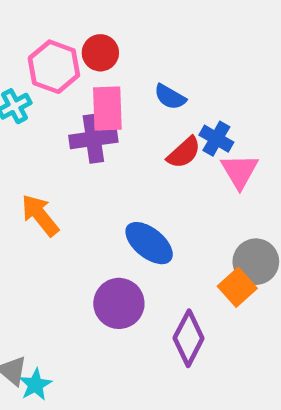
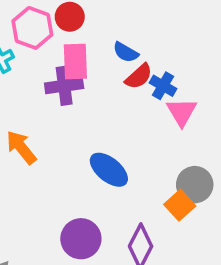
red semicircle: (184, 153) -> (139, 76), moved
purple circle: (119, 303) -> (81, 239), moved

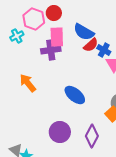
blue semicircle: (126, 52) -> (84, 32), size x1.5

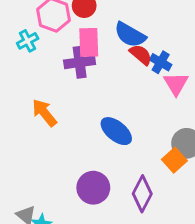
red semicircle: (91, 45) -> (141, 55), turned -98

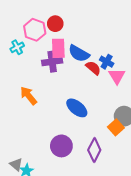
blue semicircle: (130, 35) -> (79, 53), moved
red semicircle: (141, 55) -> (93, 68), moved

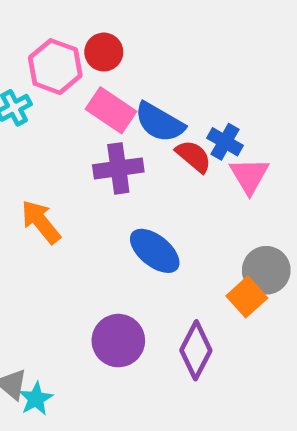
pink rectangle: (58, 48) -> (111, 110), turned -54
purple cross: (52, 62) -> (118, 168), moved

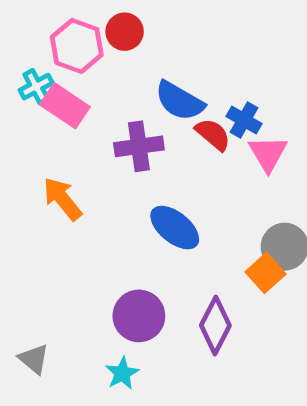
pink rectangle: (111, 110) -> (65, 106), moved
cyan star: (36, 399) -> (122, 373), moved

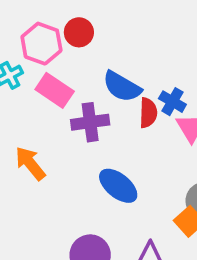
pink rectangle: (65, 106) -> (55, 90), moved
red semicircle: (213, 134) -> (148, 113), turned 52

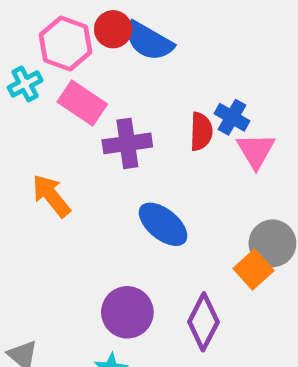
blue semicircle: (122, 87) -> (149, 41), moved

